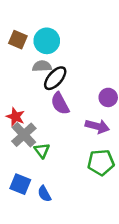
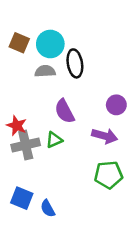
black ellipse: (55, 78) -> (75, 63), moved, turned -50
gray cross: (24, 135) -> (26, 145), turned 30
green triangle: (42, 150) -> (54, 140), moved, turned 42

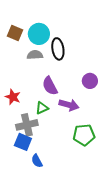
purple arrow: (105, 136) -> (69, 105), moved
gray cross: (26, 145) -> (27, 125), moved
blue square: (22, 198) -> (23, 142), moved

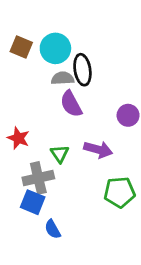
gray semicircle: (35, 55) -> (63, 78), moved
purple semicircle: (50, 86) -> (71, 104), moved
green triangle: (42, 108) -> (60, 154), turned -40

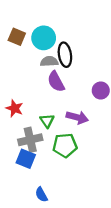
green pentagon: (119, 192) -> (65, 145), moved
blue semicircle: (53, 229) -> (41, 195), moved

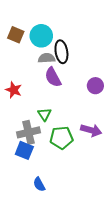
red star: (15, 108) -> (14, 90), moved
purple arrow: (77, 117) -> (91, 130), moved

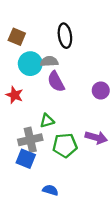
cyan circle: (41, 36) -> (30, 64), moved
black ellipse: (61, 52) -> (65, 36), moved
green triangle: (44, 114) -> (47, 121), turned 48
blue semicircle: (39, 184) -> (50, 190), moved, turned 136

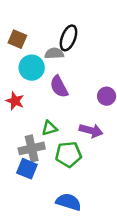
black ellipse: (65, 36) -> (68, 38), turned 30
gray semicircle: (49, 61) -> (54, 53), moved
purple arrow: (96, 137) -> (91, 131), moved
blue semicircle: (50, 190) -> (68, 202), moved, size x1.5

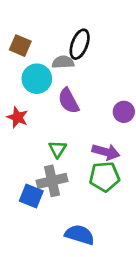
green triangle: (49, 128) -> (58, 149), turned -42
gray cross: (32, 148) -> (52, 181), moved
green pentagon: (68, 154) -> (104, 177), moved

